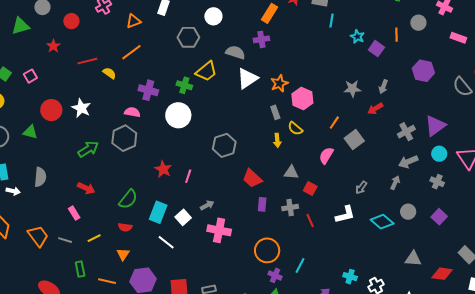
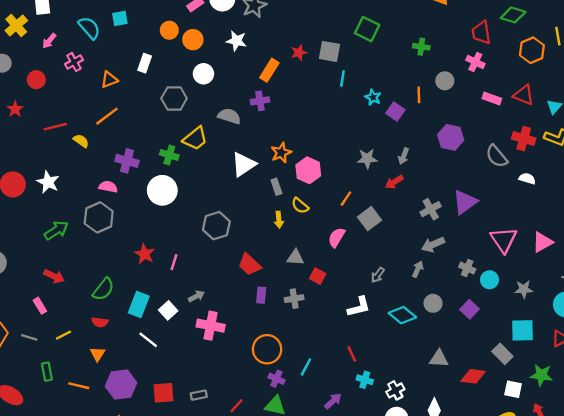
white triangle: (247, 78) -> (243, 164), moved
cyan circle: (439, 154) -> (490, 280), moved
red line: (310, 220) -> (352, 354), moved

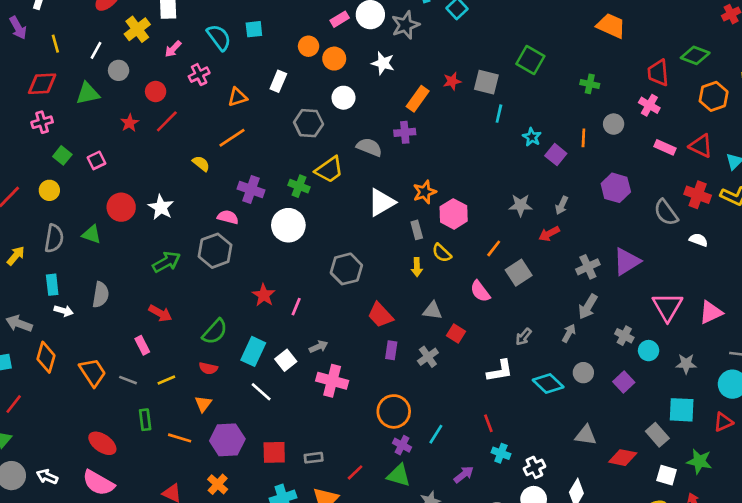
red line: (55, 127) -> (167, 121), moved, turned -35
pink semicircle: (336, 237) -> (480, 291), turned -72
gray arrow: (433, 244) -> (588, 307), turned -40
gray cross: (294, 299) -> (428, 357), turned -30

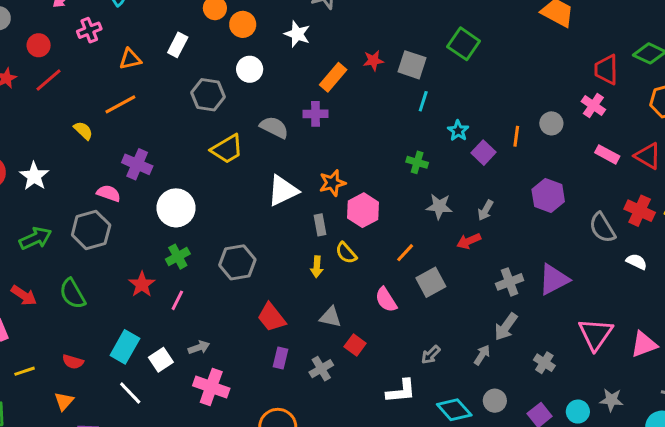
green cross: (590, 84) -> (417, 162), moved
green cross: (299, 186) -> (178, 257), moved, turned 36
green semicircle: (215, 332) -> (72, 294), moved, turned 104
cyan circle: (649, 351) -> (578, 412), moved

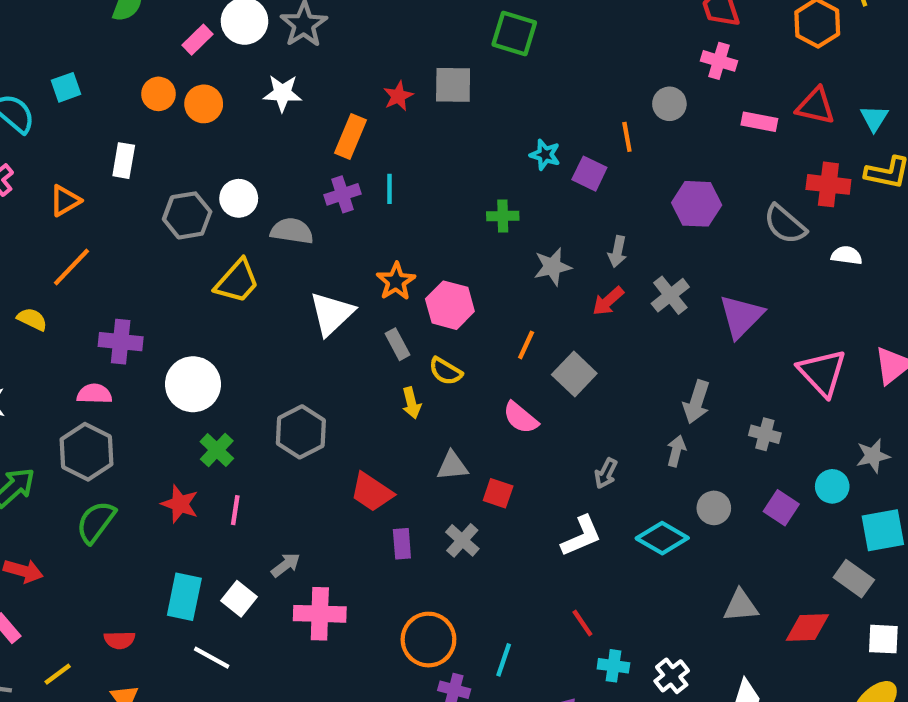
white circle: (250, 69) -> (239, 198), moved
cyan line: (423, 101) -> (390, 189), moved
gray cross: (510, 282) -> (670, 295), moved
green semicircle: (72, 294) -> (96, 522), moved, turned 84

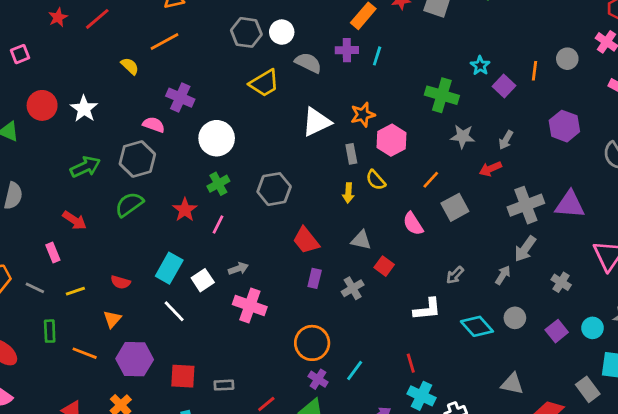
green cross: (503, 216) -> (442, 95), size x1.6
gray cross: (670, 295) -> (526, 205), moved, size x1.4
purple triangle: (741, 316) -> (570, 204), turned 32
cyan cross: (613, 666) -> (421, 396), size x1.4

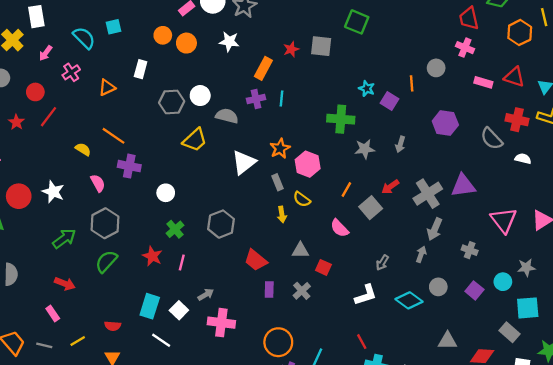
orange line: (165, 42) -> (113, 136), moved, turned 75
pink semicircle: (154, 125) -> (98, 183), moved, turned 54
white circle: (217, 138) -> (166, 193), size x0.6
red arrow: (490, 169) -> (390, 187), moved

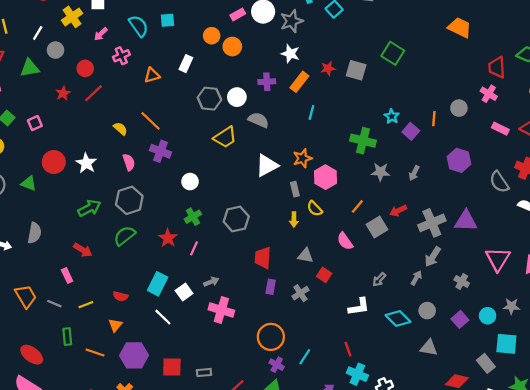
white star: (229, 42) -> (290, 54), moved
purple cross: (256, 99) -> (267, 82), moved
red trapezoid: (256, 260) -> (263, 258), turned 45
gray triangle: (447, 341) -> (429, 348), moved

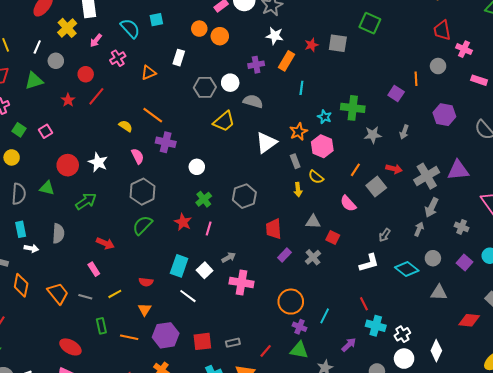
red trapezoid: (497, 67) -> (442, 30), moved
cyan star: (392, 116) -> (325, 117), moved
green arrow: (89, 208) -> (86, 201), moved
red arrow: (398, 211) -> (394, 169), turned -133
purple rectangle: (271, 287) -> (284, 255), turned 40

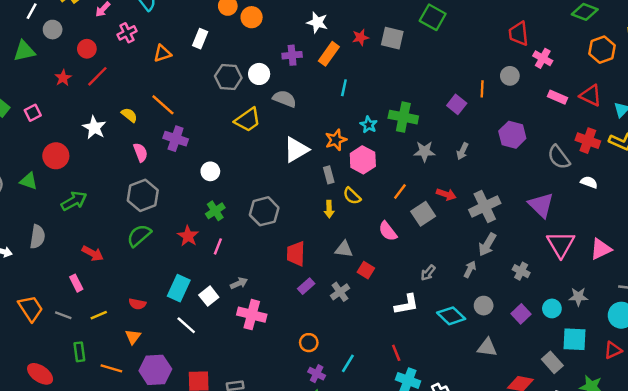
white star: (98, 162) -> (94, 128), moved
purple triangle: (458, 170) -> (541, 205), moved, turned 45
orange circle: (291, 302) -> (309, 343), size x0.6

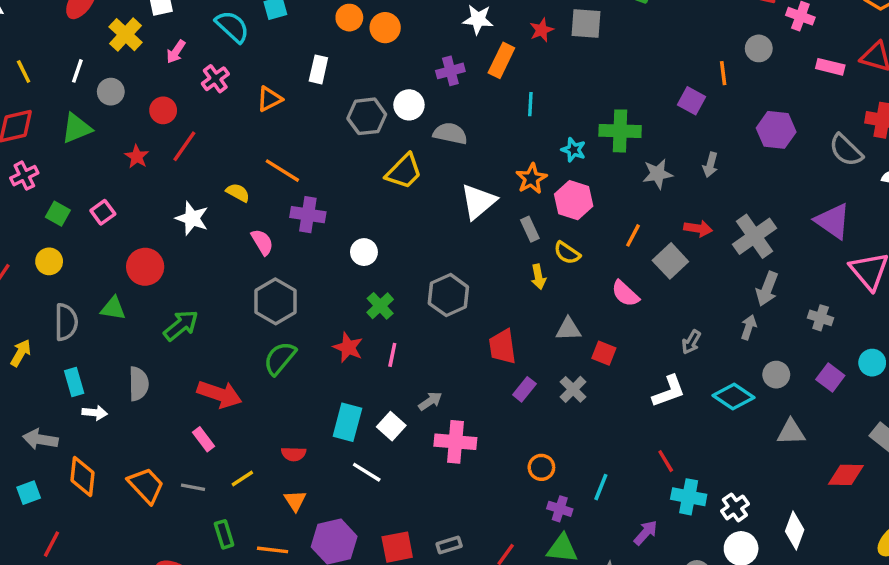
red arrow: (93, 253) -> (219, 394), size x1.4

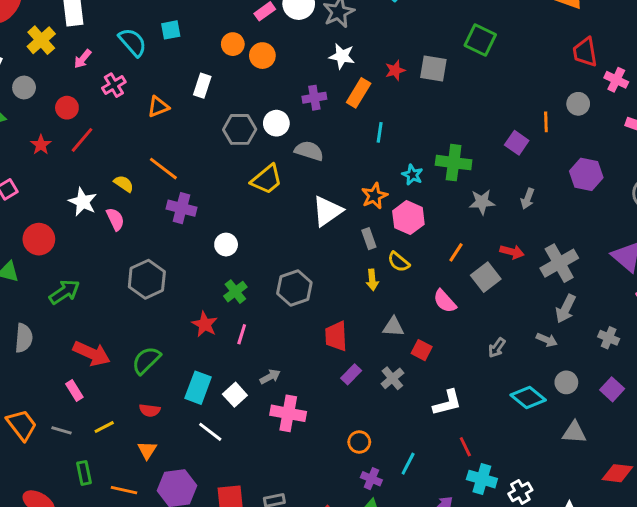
pink semicircle: (262, 242) -> (115, 219), moved
gray arrow: (749, 327) -> (547, 340), turned 90
green semicircle: (280, 358) -> (146, 360), moved
white L-shape: (669, 391) -> (447, 403), moved

